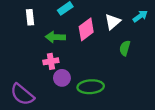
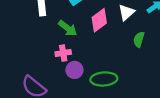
green arrow: (55, 37) -> (68, 28), turned -144

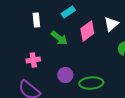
pink cross: (63, 53) -> (33, 60), moved

